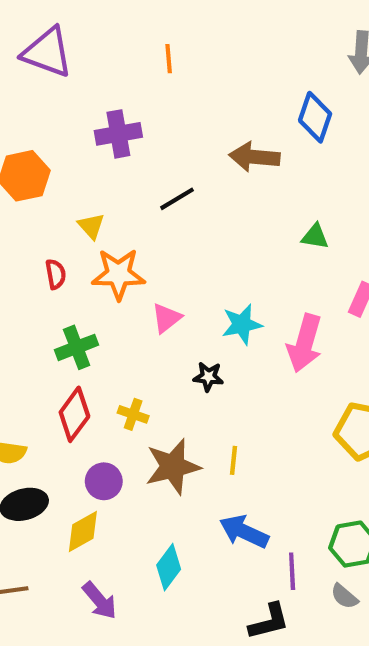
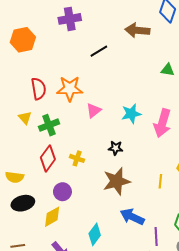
yellow triangle: (91, 226) -> (25, 118), moved
red semicircle: (56, 274) -> (39, 89), size x1.5
black star: (208, 377) -> (116, 148), moved
yellow line: (233, 460) -> (160, 181), moved
brown star: (173, 467) -> (117, 181), moved

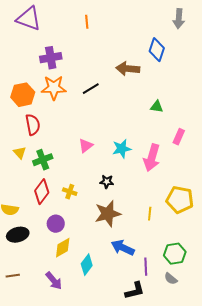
purple cross: (70, 19) -> (51, 58), moved
orange hexagon: (23, 40) -> (23, 95), moved
orange star: (70, 89) -> (54, 88), moved
yellow diamond: (52, 217) -> (63, 248), moved

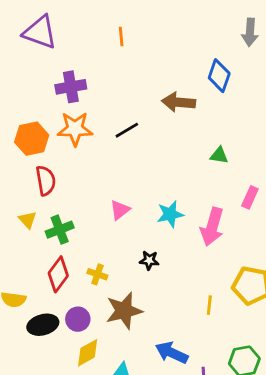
brown star: (108, 214) -> (124, 311), moved
black ellipse: (18, 235) -> (43, 325), moved

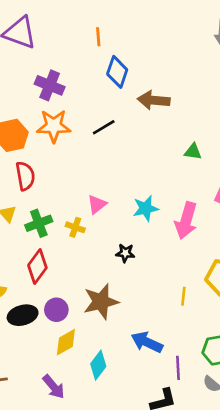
blue diamond: (219, 76) -> (117, 72), moved
purple cross: (71, 87) -> (50, 85), turned 32
yellow cross: (97, 274) -> (75, 227), moved

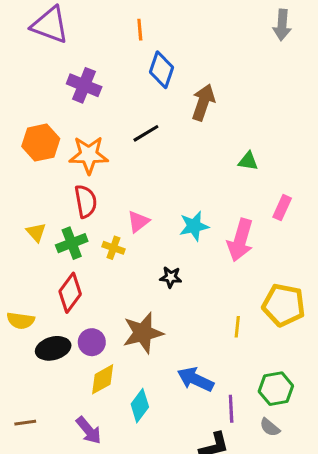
brown arrow: (154, 100) -> (203, 102), turned 104
orange star: (54, 126) -> (89, 155), moved
red semicircle: (25, 176) -> (86, 201), moved

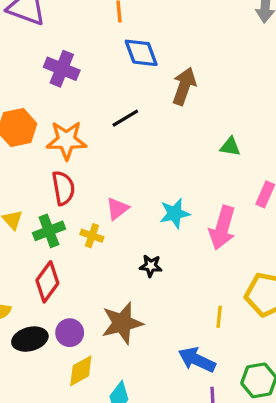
blue diamond: (161, 70) -> (141, 53), turned -39
blue arrow: (195, 379) -> (197, 360), moved

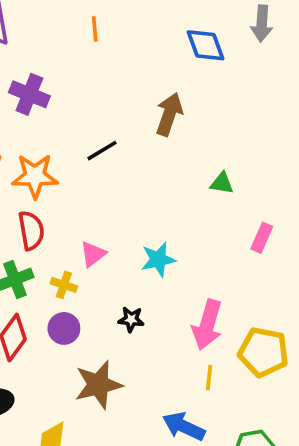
blue diamond: (141, 53) -> (205, 45), moved
pink arrow: (222, 228) -> (207, 325), moved
purple circle: (70, 333) -> (64, 328), moved

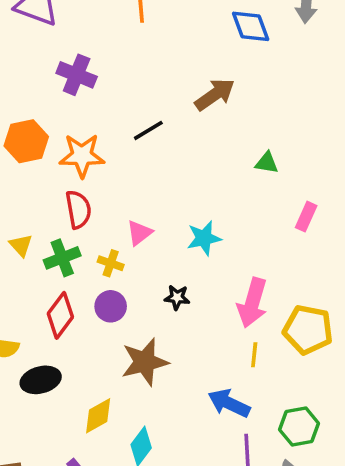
brown arrow: (169, 114) -> (215, 95), turned 36

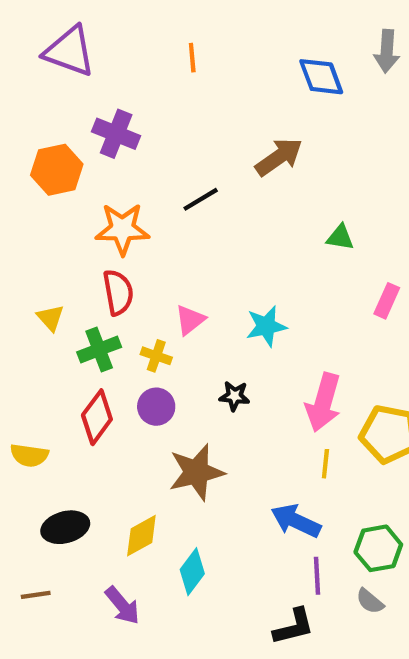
orange hexagon: (26, 141) -> (57, 170), moved
yellow triangle: (21, 245) -> (50, 318), moved
black ellipse: (41, 380) -> (65, 527), moved

